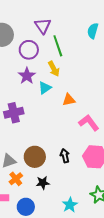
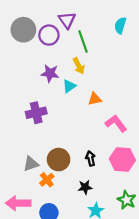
purple circle: (29, 50) -> (49, 35), moved
purple star: (27, 76) -> (50, 73), turned -30
orange cross: (16, 179) -> (47, 180), moved
black star: (43, 183) -> (85, 187), moved

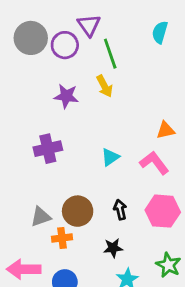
cyan triangle: (69, 86) -> (110, 157), moved
orange triangle: (95, 99) -> (166, 130), moved
orange cross: (47, 180) -> (62, 238), turned 32

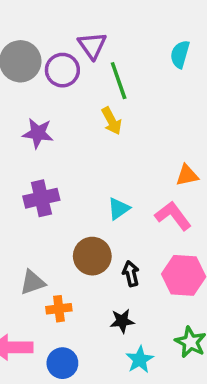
purple star: (66, 96) -> (38, 133), moved
brown circle: (78, 211) -> (92, 256), moved

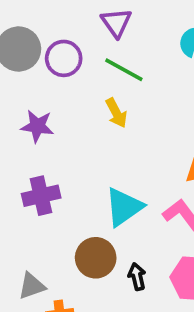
purple triangle: (92, 45) -> (116, 23), moved
green line: (119, 81) -> (124, 70), turned -42
cyan triangle: (119, 209) -> (124, 207), size x1.6

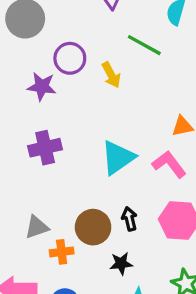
purple circle: (64, 58) -> (70, 58), moved
green line: (124, 70) -> (144, 45), moved
brown circle: (96, 258) -> (93, 227), moved

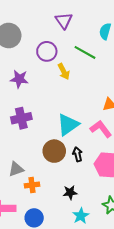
purple circle: (70, 58) -> (47, 51), moved
black arrow: (129, 219) -> (78, 154), moved
brown circle: (93, 227) -> (54, 151), moved

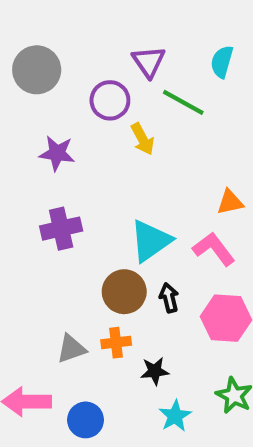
purple triangle: (64, 21) -> (149, 62), moved
gray triangle: (16, 169) -> (71, 349), moved
orange cross: (32, 185) -> (116, 343), moved

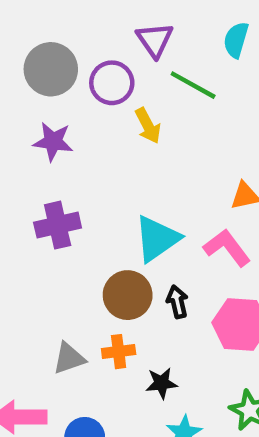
gray circle: (37, 70) -> (51, 69), moved

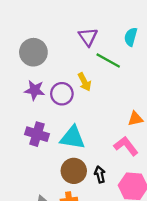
purple circle: (112, 83) -> (62, 94), moved
purple cross: (58, 225) -> (37, 134), turned 30
cyan triangle: (157, 239) -> (73, 138), moved, turned 44

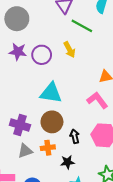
yellow arrow: (84, 82) -> (69, 50), moved
purple cross: (37, 134) -> (20, 125), moved
black arrow: (100, 174) -> (75, 136), moved

